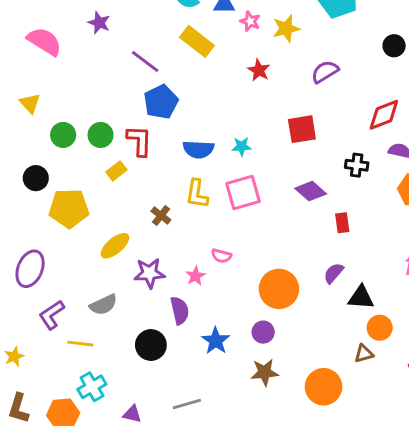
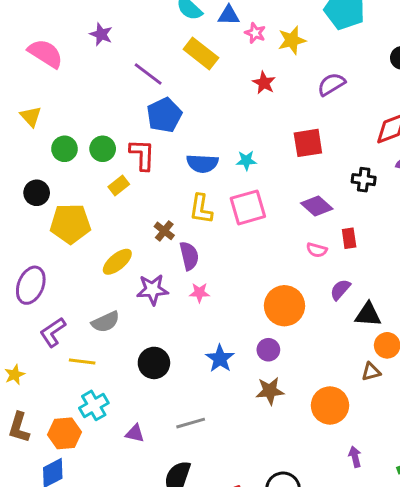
pink semicircle: (221, 256) -> (317, 250), moved
pink star: (195, 276) -> (199, 293), turned 30
purple semicircle: (180, 310) -> (189, 256), moved

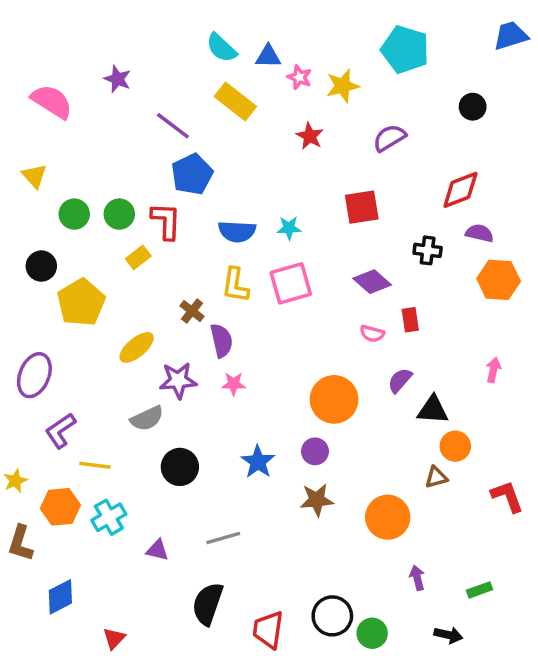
yellow pentagon: (70, 224) -> (81, 302), turned -30
gray semicircle: (106, 322) -> (147, 418), moved
orange hexagon: (64, 433) -> (60, 507), moved

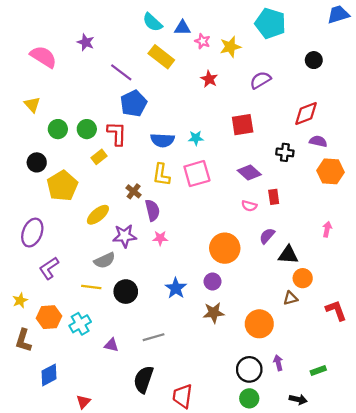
yellow line: (95, 465) -> (91, 287), moved
black circle: (332, 616) -> (249, 369), moved

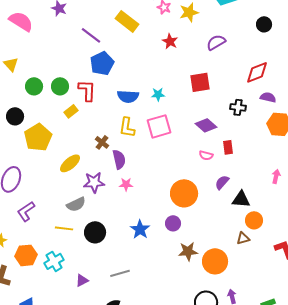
brown star: (214, 313) -> (188, 251), moved
purple triangle: (111, 345) -> (82, 280), turned -40

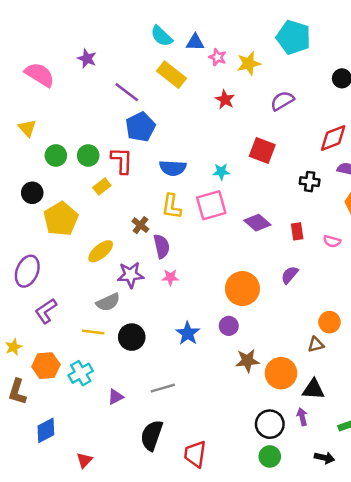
red square: (200, 82) -> (262, 151), turned 30
cyan star: (158, 94) -> (221, 172), moved
purple diamond: (206, 125) -> (257, 223), moved
pink semicircle: (206, 155) -> (332, 241), moved
black triangle: (241, 199) -> (313, 389), moved

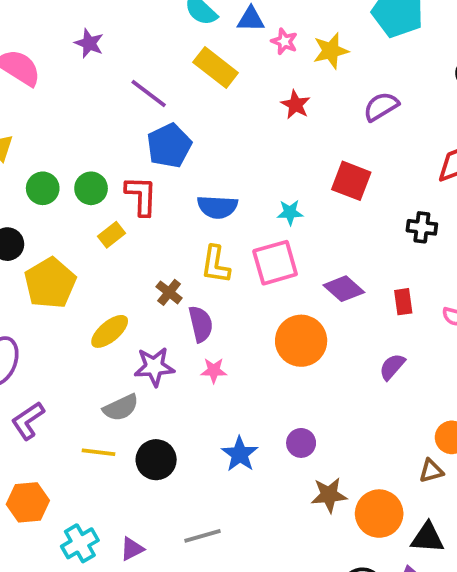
orange circle: (242, 289) -> (301, 341), moved
cyan cross: (81, 373) -> (80, 543), moved

